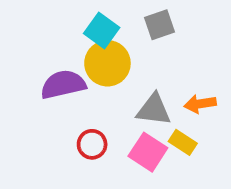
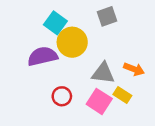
cyan square: (102, 30) -> (55, 23), moved
orange arrow: (200, 104) -> (134, 69), turned -150

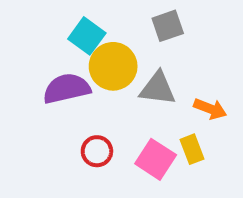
gray triangle: (103, 73) -> (158, 89), moved
yellow rectangle: (122, 95) -> (192, 149), turned 36

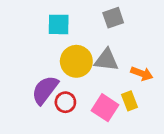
cyan square: (87, 36) -> (59, 24), turned -35
yellow circle: (113, 66) -> (76, 61), moved
purple semicircle: (67, 89) -> (45, 90), moved, turned -40

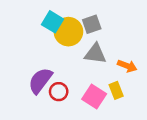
gray square: (113, 18) -> (92, 24), moved
cyan square: (59, 24) -> (53, 22), turned 30
yellow circle: (76, 61) -> (68, 32), moved

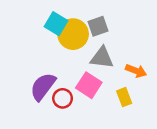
pink square: (94, 96) -> (89, 85), moved

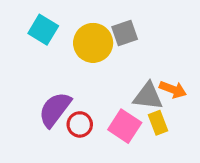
cyan square: (56, 24) -> (43, 30), moved
gray triangle: (102, 58) -> (148, 96), moved
pink square: (89, 85) -> (125, 126), moved

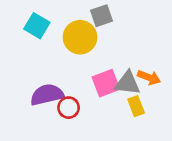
gray square: (125, 33) -> (102, 16), moved
purple semicircle: (55, 109) -> (47, 95), turned 40
pink square: (125, 126) -> (106, 83), moved, turned 36

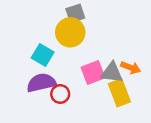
gray square: (102, 16) -> (75, 13), moved
cyan square: (37, 26) -> (43, 55), moved
yellow rectangle: (136, 106) -> (119, 93), size x1.5

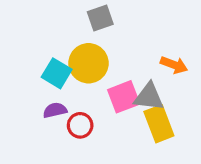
yellow circle: (70, 32) -> (88, 63), moved
orange arrow: (131, 68) -> (174, 65), moved
purple semicircle: (41, 83) -> (55, 110), size x0.6

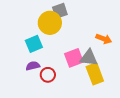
yellow circle: (88, 63) -> (50, 23), moved
cyan square: (57, 73) -> (34, 44), turned 36

